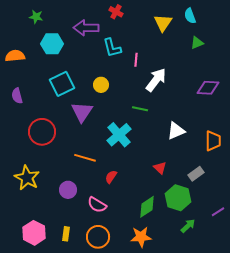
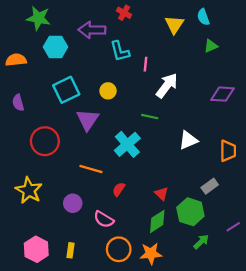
green star: (36, 17) -> (38, 18), size x1.6
red triangle: (160, 168) -> (162, 194), moved
orange circle: (98, 237) -> (119, 249), moved

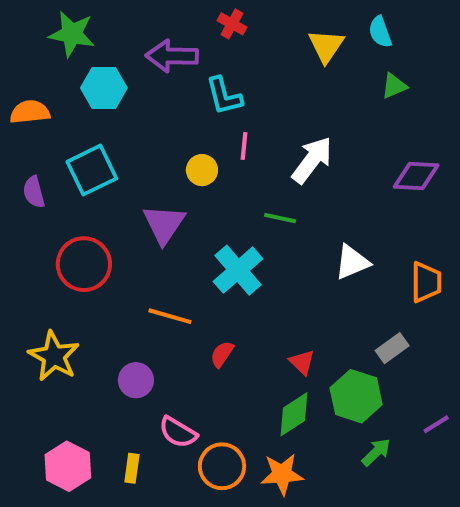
pink line: (145, 64) -> (244, 146), moved
cyan square: (66, 90) -> (92, 170), moved
pink semicircle: (104, 219) -> (178, 432), moved

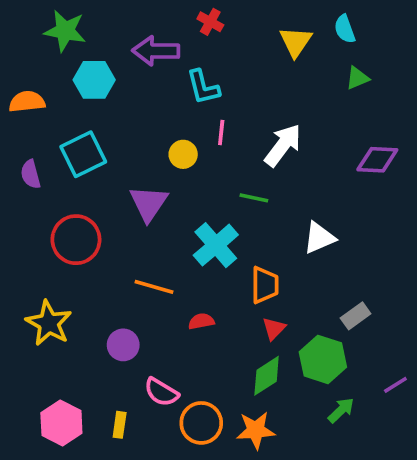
orange trapezoid: (426, 282) -> (265, 285), moved
red semicircle: (222, 354) -> (201, 321), turned 45
red triangle: (302, 362) -> (274, 329), turned 30

